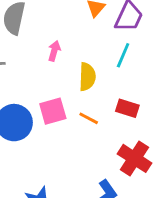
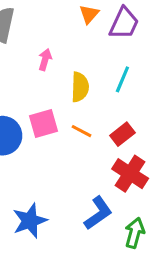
cyan line: (123, 55) -> (122, 79), moved
red rectangle: (127, 108) -> (122, 134), moved, turned -55

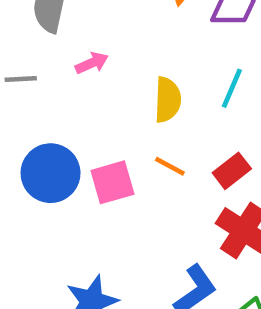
pink arrow: (45, 60) -> (92, 63), moved, turned 50
pink square: (43, 123) -> (112, 182), moved

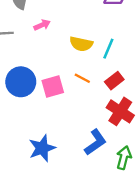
cyan line: (232, 88) -> (108, 49), moved
yellow semicircle: (168, 100) -> (81, 44), turned 100

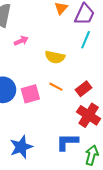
cyan line: (108, 49) -> (86, 40), moved
blue L-shape: (95, 142) -> (67, 142), turned -145

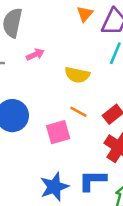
pink square: (30, 94) -> (58, 132), moved
blue star: (21, 147) -> (54, 187), moved

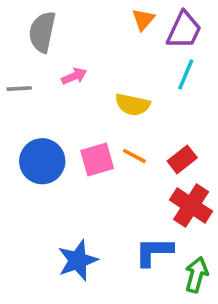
pink square: (58, 132) -> (97, 159), moved
blue star: (54, 187) -> (78, 260), moved

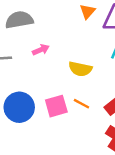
gray semicircle: (42, 32) -> (19, 20), turned 68

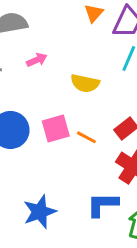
orange line: (81, 104) -> (86, 137), moved

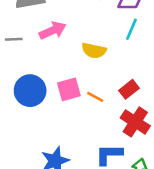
pink arrow: (37, 60) -> (53, 31), size x1.5

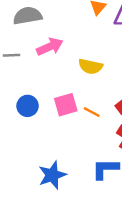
blue circle: (30, 91) -> (28, 106), size x0.7

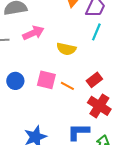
pink square: (66, 105) -> (46, 80), turned 30

